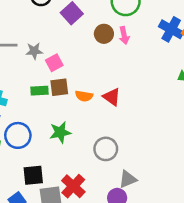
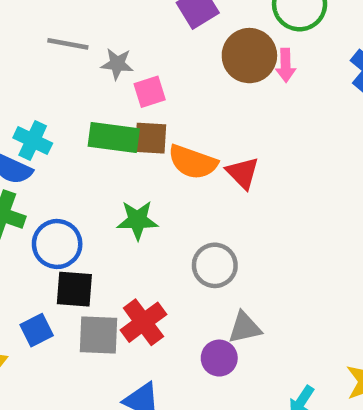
brown circle: (104, 34) -> (249, 56), size x1.5
green rectangle: (40, 91) -> (114, 138), size x1.5
orange semicircle: (84, 96) -> (193, 162), size x1.5
blue circle: (18, 135) -> (57, 244), moved

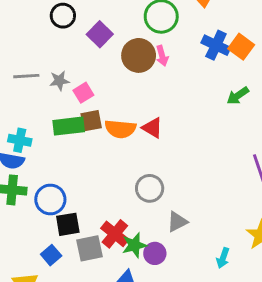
green star: (137, 220) -> (134, 245), moved
purple circle: (219, 358) -> (155, 253), moved

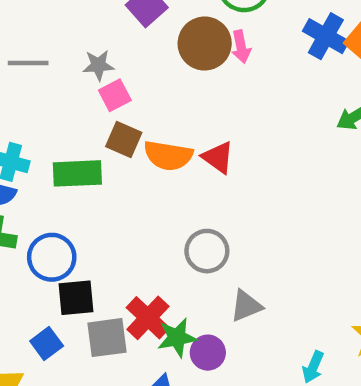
gray star: (59, 81) -> (98, 65), moved
brown square: (91, 121) -> (124, 140), turned 30
green rectangle: (69, 126) -> (77, 173), moved

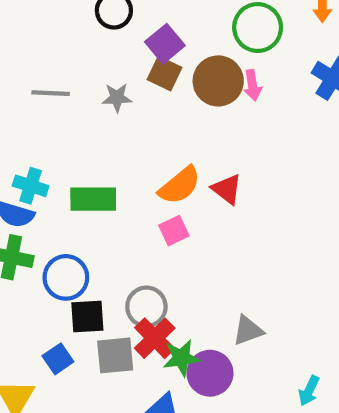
pink square: (115, 95) -> (174, 231), moved
brown square: (124, 140) -> (164, 74), moved
orange semicircle: (168, 155) -> (180, 185), turned -51
gray circle: (207, 251) -> (146, 307), moved
purple circle: (208, 353) -> (210, 373), size x1.4

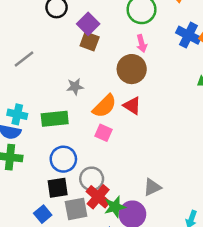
brown circle: (218, 81) -> (132, 69), moved
gray line: (51, 93) -> (24, 59), turned -35
gray star: (117, 98) -> (75, 87), moved
pink square: (174, 231) -> (104, 133), turned -35
blue circle: (66, 277) -> (63, 159), moved

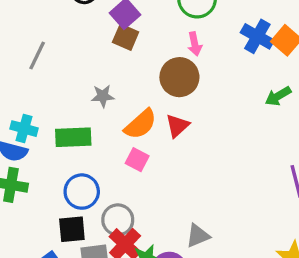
gray line: (24, 59) -> (37, 56), turned -30
red triangle: (132, 106) -> (177, 126), turned 42

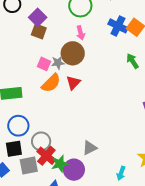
gray star: (103, 96) -> (58, 63), moved
green arrow: (278, 96) -> (133, 61), turned 91
pink square: (137, 160) -> (44, 64), moved

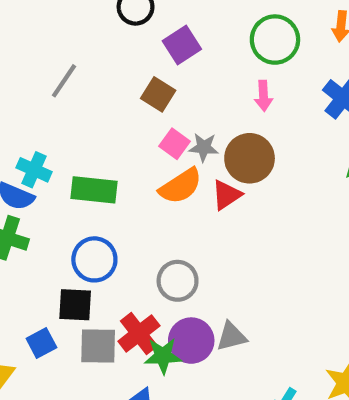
brown square: (39, 31) -> (158, 94), moved
brown circle: (73, 53) -> (250, 158), moved
gray circle: (41, 141) -> (178, 281), moved
purple circle: (74, 170) -> (191, 341), moved

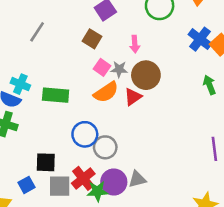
pink arrow: (263, 96) -> (135, 44), moved
blue circle: (94, 259) -> (85, 134), moved

